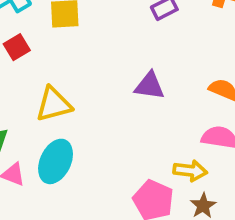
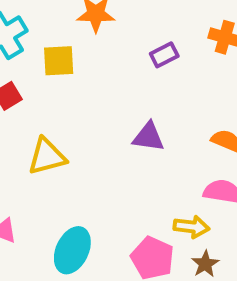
cyan ellipse: (56, 161) -> (72, 250), moved

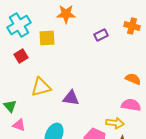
purple triangle: (149, 137) -> (71, 98), moved

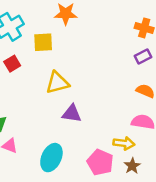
purple rectangle: (101, 35) -> (143, 56), moved
yellow triangle: (41, 87) -> (57, 83), moved

